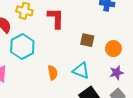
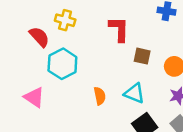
red L-shape: (56, 18) -> (119, 29), moved

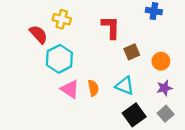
brown square: (142, 56) -> (132, 52), turned -35
pink triangle: (34, 97) -> (70, 89), moved

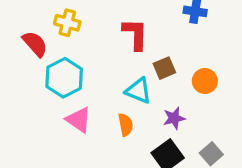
cyan triangle: (125, 86) -> (139, 91), moved
orange semicircle: (93, 88) -> (126, 125), moved
purple star: (164, 88) -> (174, 118), moved

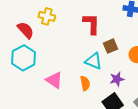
cyan hexagon: (64, 78) -> (23, 58), moved

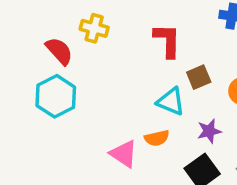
pink triangle: (54, 80) -> (124, 154), moved
orange semicircle: (85, 83) -> (157, 138), turned 88

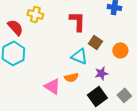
brown square: (199, 77) -> (95, 42), turned -32

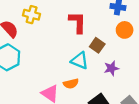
orange circle: (120, 50) -> (125, 30), moved
purple star: (101, 73) -> (111, 68), moved

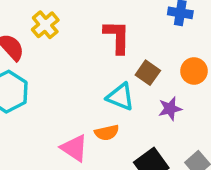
yellow cross: (32, 15) -> (45, 25), turned 35
orange circle: (125, 30) -> (194, 71), moved

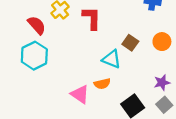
red L-shape: (117, 37) -> (92, 18), moved
purple star: (170, 109) -> (162, 83), moved

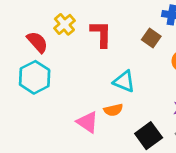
brown square: (130, 43) -> (151, 38), moved

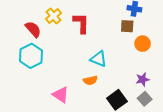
brown square: (151, 38) -> (127, 26), moved, turned -32
pink triangle: (88, 122) -> (61, 95), moved

